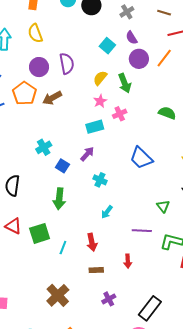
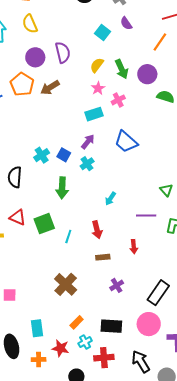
purple circle: (139, 59) -> (147, 74), moved
cyan cross: (44, 147) -> (42, 155), moved
blue trapezoid: (141, 158) -> (126, 142), moved
cyan cross: (100, 180) -> (87, 164), moved, turned 32

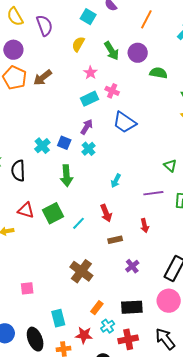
purple semicircle: (63, 52) -> (44, 25), moved
purple circle: (35, 57) -> (13, 50), moved
yellow semicircle: (97, 65) -> (78, 44), moved
pink cross: (118, 100) -> (112, 91), moved, turned -32
cyan line: (68, 236) -> (78, 223), turned 32

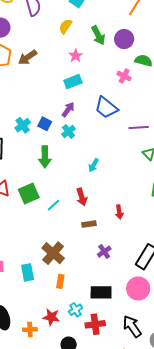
pink cross: (112, 91) -> (124, 76), moved
purple line: (153, 193) -> (139, 127), moved
orange rectangle: (97, 308) -> (60, 281), moved, turned -32
cyan rectangle: (58, 318) -> (28, 272), moved

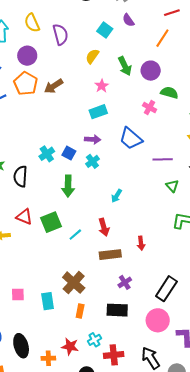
purple arrow: (68, 109) -> (93, 139), turned 56
brown rectangle: (89, 224) -> (110, 255), size x1.5
black rectangle: (101, 292) -> (117, 310), moved

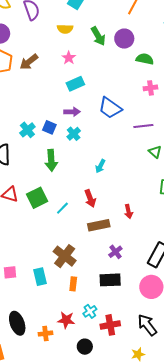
yellow semicircle: (92, 56) -> (65, 29), turned -119
pink star: (102, 86) -> (69, 58), moved
pink cross: (150, 108) -> (150, 88), moved, turned -32

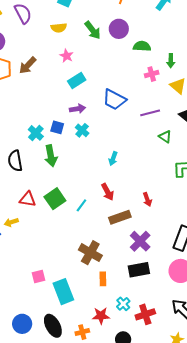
green arrow: (51, 160) -> (51, 156), moved
purple cross: (115, 252) -> (140, 241), size x1.5
cyan rectangle: (40, 277) -> (63, 292), moved, size x1.4

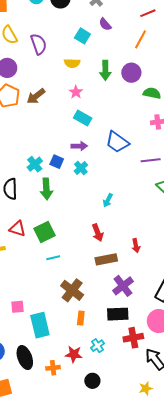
green arrow: (93, 30) -> (105, 70), turned 30
cyan rectangle: (77, 80) -> (83, 118), turned 54
cyan line: (81, 205) -> (53, 258), moved, turned 32
red cross: (145, 314) -> (133, 338), moved

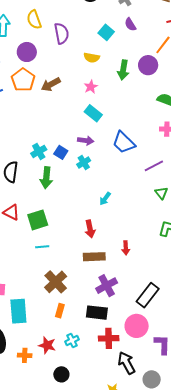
purple circle: (131, 73) -> (148, 65), moved
purple line: (151, 160) -> (154, 166), turned -30

